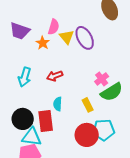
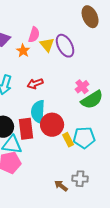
cyan semicircle: (58, 104) -> (38, 112), size x1.6
yellow rectangle: (88, 105) -> (68, 140), moved
red circle: (87, 135) -> (52, 125), moved

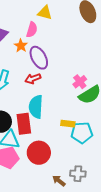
yellow triangle: (47, 45) -> (45, 13), moved, turned -35
purple ellipse: (65, 46) -> (39, 58), moved
red circle: (52, 125) -> (39, 153), moved
yellow rectangle: (68, 140) -> (68, 124), moved, turned -56

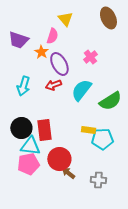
yellow triangle: (45, 13) -> (65, 19), turned 35
pink cross: (80, 82) -> (90, 57), moved
cyan semicircle: (36, 107) -> (81, 90), moved, turned 35
brown arrow: (59, 181) -> (68, 173), moved

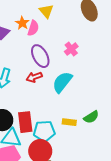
orange star: (41, 52) -> (22, 23), moved
green semicircle: (110, 101) -> (91, 117), moved, size x0.7
cyan pentagon: (102, 139) -> (44, 131), moved

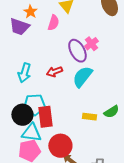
orange star: (22, 23) -> (30, 12), moved
purple ellipse: (40, 56) -> (77, 51), moved
cyan pentagon: (44, 131) -> (34, 105), moved

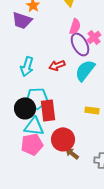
pink semicircle: (53, 23) -> (75, 26), moved

